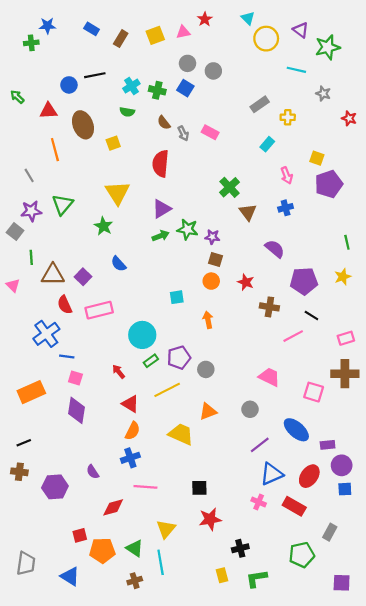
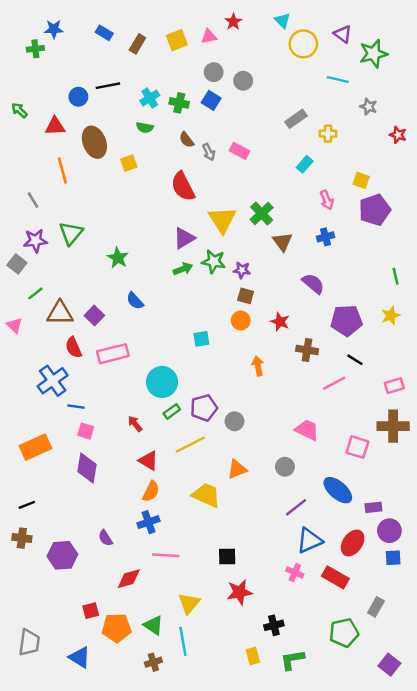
red semicircle: (161, 164) -> (183, 186), turned -32
yellow triangle: (117, 193) -> (222, 220), moved
green line: (31, 257) -> (35, 293), turned 56
orange arrow: (208, 320) -> (258, 366), moved
purple square: (342, 583) -> (389, 665), turned 36

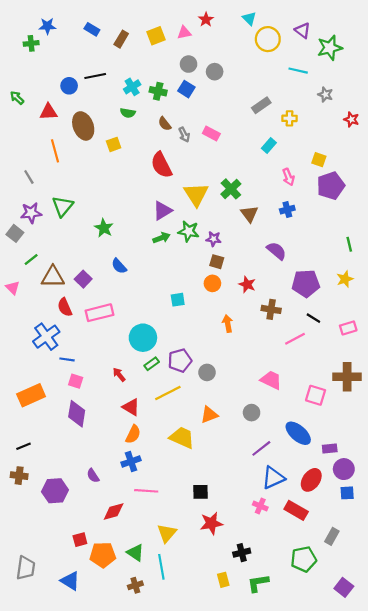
pink rectangle: (394, 386) -> (348, 328), moved

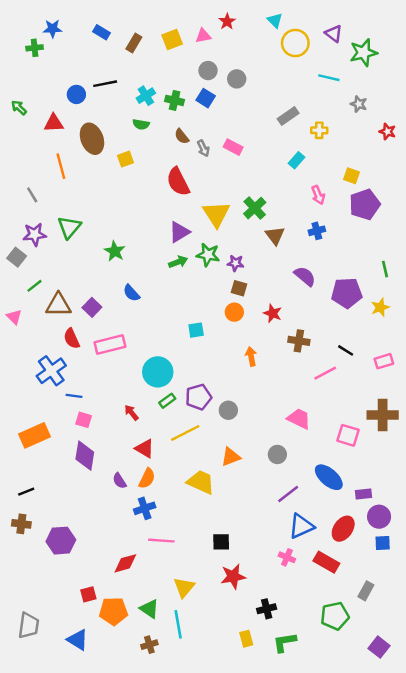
purple pentagon: (306, 283) -> (347, 293), moved
purple semicircle: (93, 476) -> (119, 481), moved

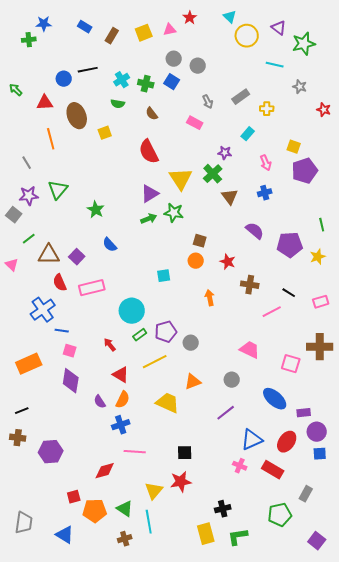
gray arrow: (203, 148) -> (208, 102), moved
purple star: (236, 263) -> (225, 153), moved
purple line: (288, 494) -> (226, 413), moved
red star: (233, 576) -> (181, 482), moved
yellow rectangle: (246, 639) -> (206, 534), size x1.5

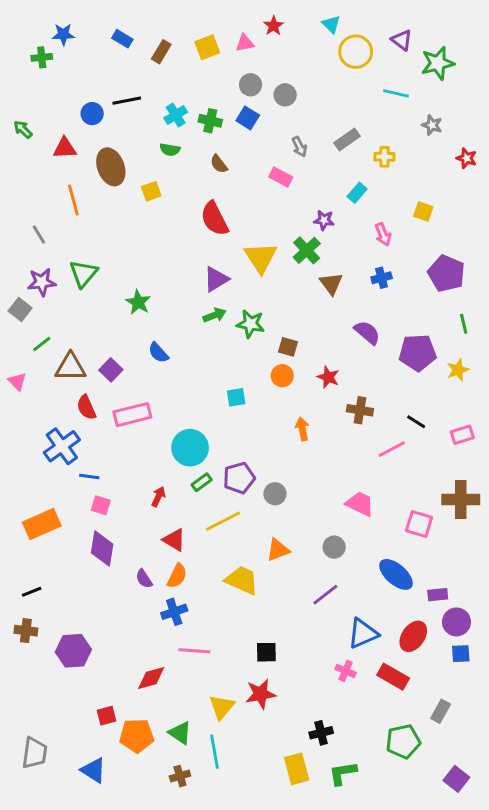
purple pentagon: (305, 171) -> (446, 273), moved, turned -30
green star: (174, 213) -> (251, 324), moved
red arrow: (110, 345) -> (158, 497), turned 64

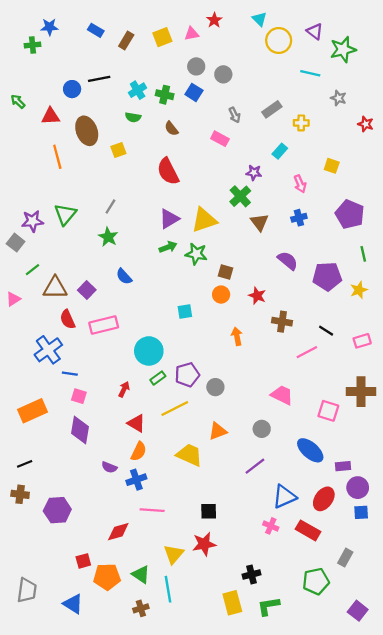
gray line: (39, 235) -> (110, 206), moved, turned 63
yellow triangle: (261, 258) -> (204, 220), moved, turned 44
pink triangle: (17, 381) -> (13, 299), turned 42
purple semicircle: (144, 579) -> (109, 467), moved, turned -35

